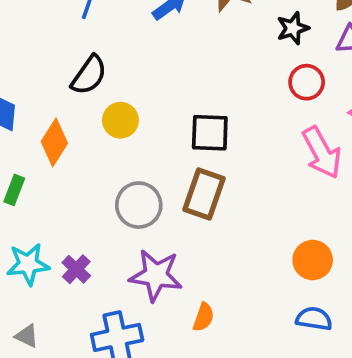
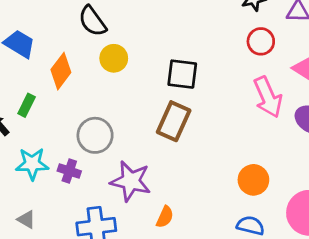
black semicircle: (89, 75) -> (92, 21), turned 104
gray circle: (139, 205) -> (95, 135), moved
purple cross: (76, 269) -> (69, 171), turned -30

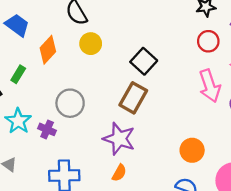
black square: (182, 74) -> (144, 61), turned 30
cyan star: (32, 164) -> (18, 121), turned 30
purple star: (131, 181) -> (119, 139), moved

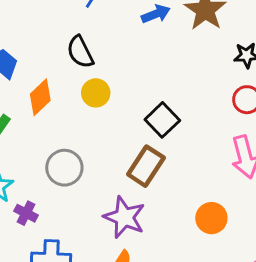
purple cross: (47, 129) -> (26, 213), moved
orange circle: (192, 150) -> (211, 218), moved

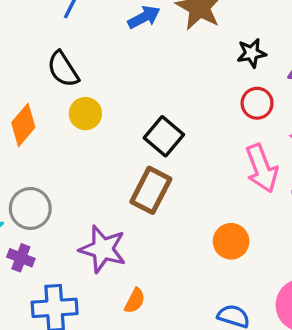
gray circle: (64, 168) -> (30, 208), moved
purple star: (124, 217) -> (103, 249), moved

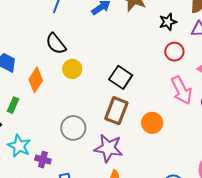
gray circle: (30, 208) -> (73, 128), moved
orange circle: (231, 241) -> (152, 123), moved
purple star: (103, 249) -> (108, 148), moved

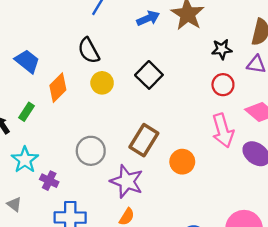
black square: (121, 77) -> (149, 75), moved

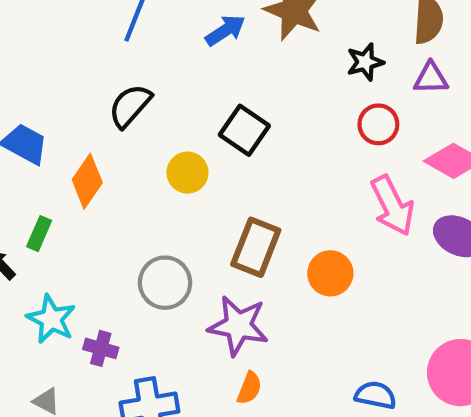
black semicircle: (89, 51) -> (130, 106), turned 80
yellow circle: (102, 83) -> (187, 173), moved

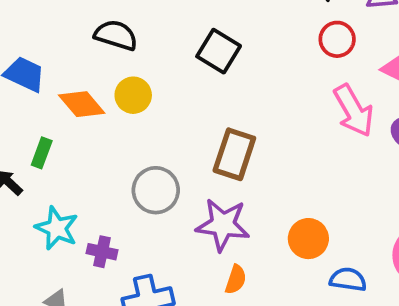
black semicircle: (130, 106) -> (116, 35), turned 69
yellow circle: (187, 173) -> (133, 95), moved
orange diamond: (87, 181) -> (82, 104), turned -72
orange circle: (330, 273) -> (308, 239), moved

